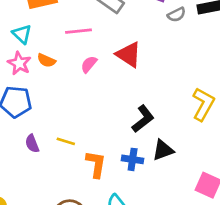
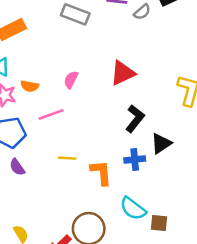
pink line: (79, 31) -> (51, 114), moved
red triangle: (129, 54) -> (123, 73), moved, turned -44
purple semicircle: (32, 144) -> (17, 167), moved

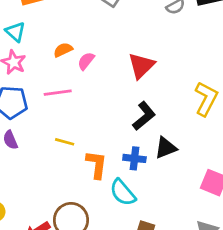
red triangle: (123, 73) -> (141, 66), turned -32
orange semicircle: (30, 86) -> (63, 50), moved, turned 132
cyan semicircle: (133, 209) -> (123, 193), moved

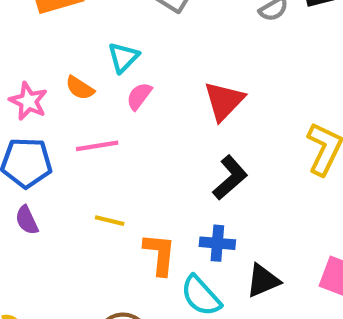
cyan triangle: (15, 32) -> (123, 57), moved, turned 35
orange semicircle: (63, 50) -> (80, 88), moved, turned -120
black triangle: (166, 148) -> (263, 281), moved

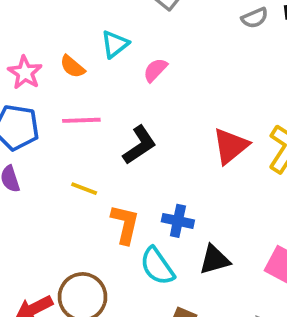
pink semicircle: (139, 96) -> (155, 70), moved
red triangle: (224, 101) -> (231, 146), moved
black L-shape: (230, 178) -> (140, 145), moved

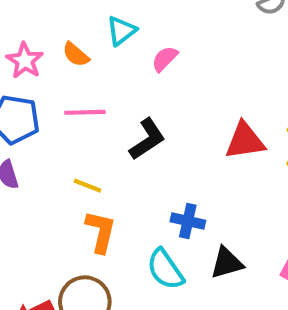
red triangle: (231, 146) -> (245, 141), turned 30
orange L-shape: (125, 224) -> (101, 232), moved

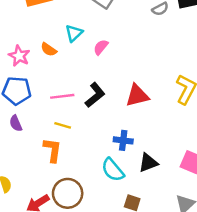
pink line: (85, 112) -> (62, 96), moved
red triangle: (245, 141) -> (137, 96), moved
orange L-shape: (101, 232) -> (52, 150), moved

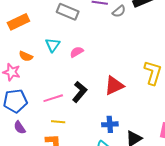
pink semicircle: (101, 47) -> (77, 52), turned 32
orange semicircle: (49, 49) -> (26, 56), moved

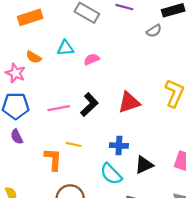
gray semicircle: (119, 11) -> (154, 31), moved
cyan triangle: (53, 45) -> (65, 48), turned 42
yellow line: (58, 122) -> (74, 144), moved

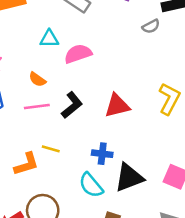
orange semicircle: (34, 57) -> (37, 79), moved
pink semicircle: (92, 59) -> (78, 54), size x1.5
orange L-shape: (53, 159) -> (26, 164), turned 65
black triangle: (144, 165) -> (129, 178), size x1.4

